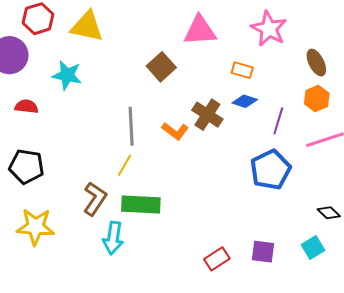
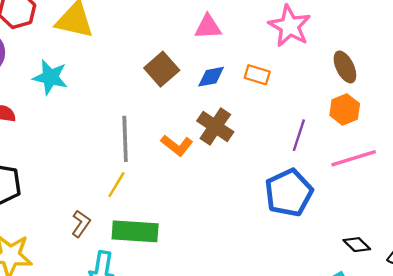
pink triangle: (200, 30) -> (208, 27), size x0.7
blue diamond: (245, 101) -> (211, 77), moved, turned -30
brown L-shape: (95, 199) -> (81, 224), size x0.7

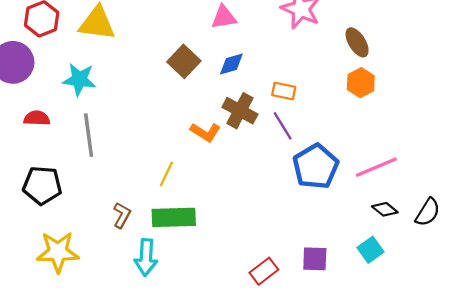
orange rectangle: (257, 75) -> (284, 91), moved
purple line: (299, 135) -> (283, 126), moved, turned -44
gray line: (125, 139) -> (89, 135), moved
pink line: (354, 158) -> (376, 167), moved
yellow line: (116, 185) -> (166, 174), moved

